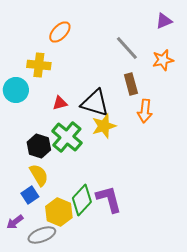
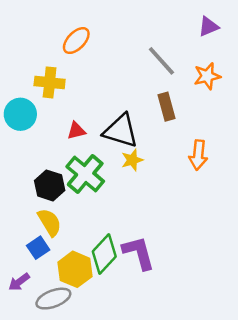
orange arrow: (145, 111) -> (198, 155), moved
yellow star: (104, 126) -> (132, 160), size x0.7

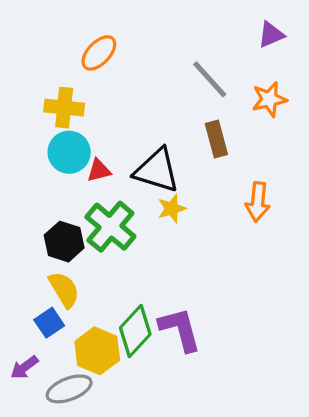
cyan circle: (20, 114) -> (69, 152), moved

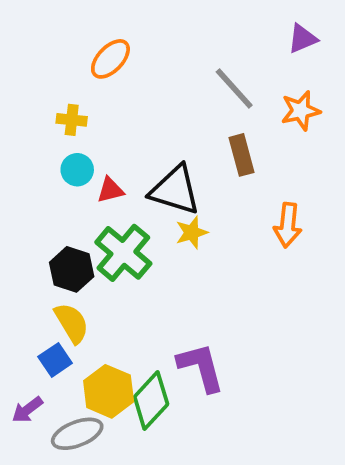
yellow cross: (64, 108) -> (72, 120), size x0.7
cyan circle: (69, 152) -> (77, 170), size x0.7
green diamond: (135, 331) -> (151, 401), moved

